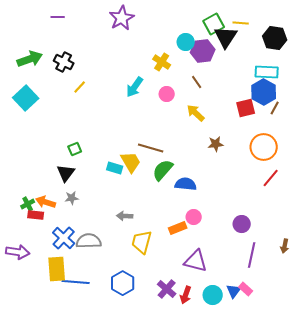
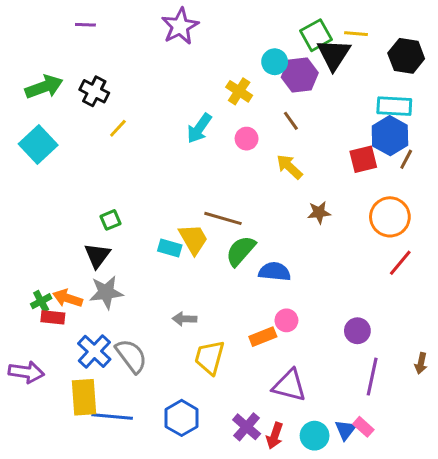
gray star: (72, 198) -> (106, 292), size x1.6
gray semicircle: (89, 241) -> (131, 356), turned 55

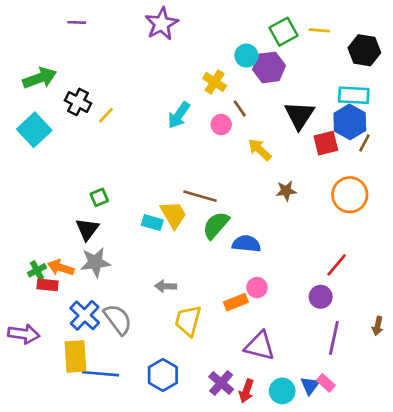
black triangle: (334, 54) -> (299, 115), moved
black cross: (94, 91) -> (78, 102), moved
brown line: (291, 121) -> (240, 109), moved
red line: (400, 263) -> (337, 265), moved

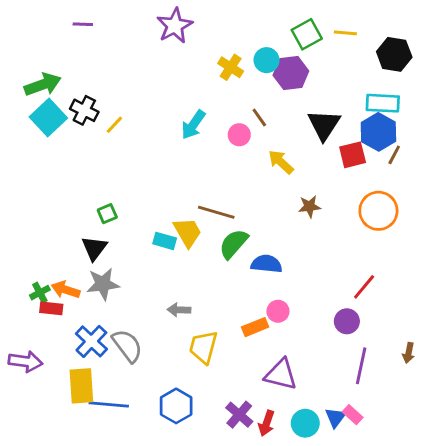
yellow cross: (215, 82) -> (231, 67), moved
cyan square: (34, 130) -> (48, 118), moved

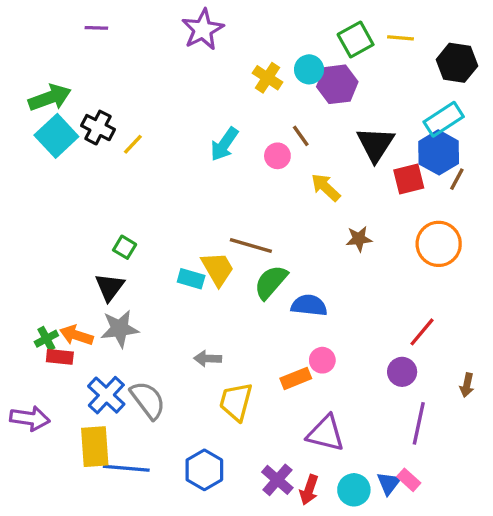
cyan rectangle: (383, 103) -> (444, 119), turned -36
green square: (107, 214) -> (125, 247), turned -36
brown arrow: (409, 353) -> (467, 385), moved

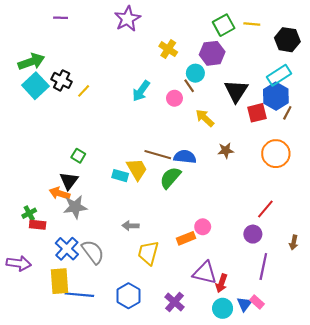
cyan circle: (309, 69) -> (195, 73), moved
blue semicircle: (309, 305) -> (185, 157), moved
orange arrow: (76, 335) -> (60, 193), moved
red arrow: (309, 490) -> (222, 283), moved

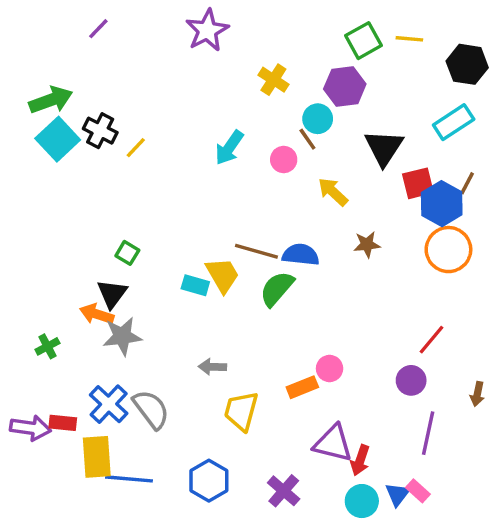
purple line: (61, 18) -> (98, 29), turned -48
blue hexagon: (276, 96) -> (442, 204), moved
red rectangle: (38, 225) -> (63, 423), moved

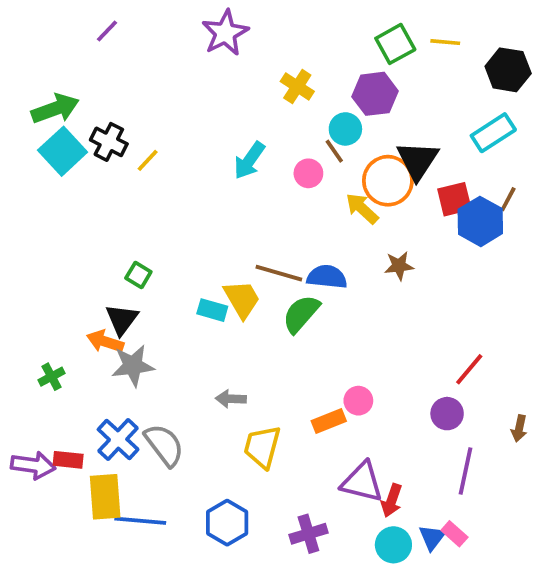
orange circle: (448, 250) -> (388, 181), moved
purple cross: (284, 491) -> (308, 534), turned 32

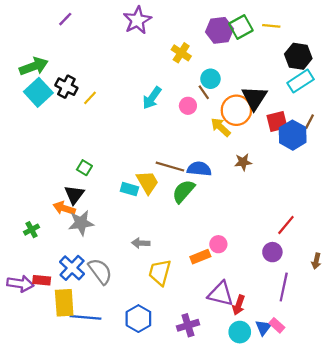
black hexagon: (508, 70) -> (298, 56), moved
purple hexagon: (375, 94) -> (219, 30), moved

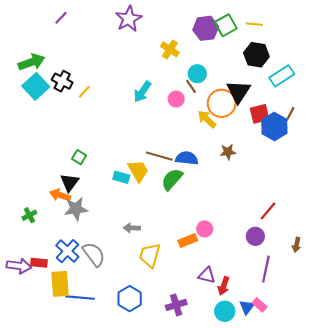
black hexagon: (298, 56) -> (256, 55), moved
purple triangle: (221, 294) -> (207, 275), size x0.7

